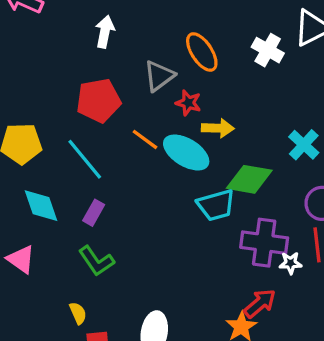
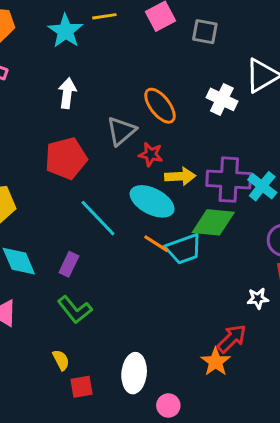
orange line: (145, 139) -> (156, 244), moved
cyan line: (85, 159) -> (98, 218), moved
purple cross: (264, 243) -> (229, 180), moved

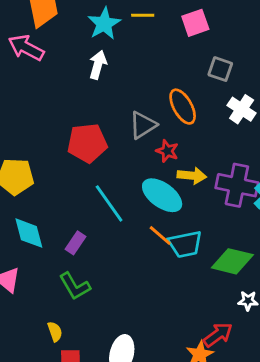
gray square: (205, 32) -> (220, 69), moved
white arrow: (67, 93) -> (98, 65), moved
green diamond: (213, 222) -> (232, 261), moved

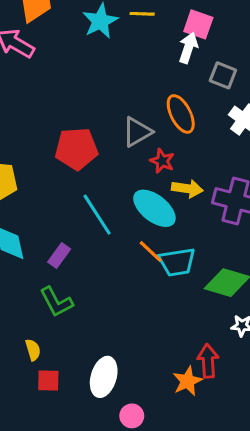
pink square: (195, 23) -> (198, 24), turned 36
white arrow: (98, 65) -> (188, 48), moved
red arrow: (218, 335) -> (208, 361), turned -60

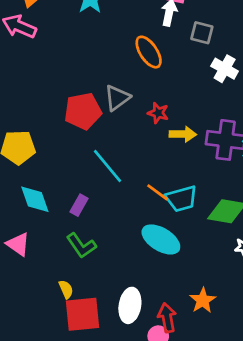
orange ellipse: (181, 114) -> (149, 52), moved
gray triangle: (137, 132) -> (117, 98), moved
cyan ellipse: (154, 208) -> (161, 239), moved
red arrow: (208, 361) -> (167, 318), moved
red square: (48, 380) -> (82, 314), size x1.8

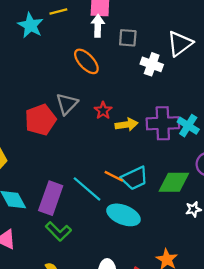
red star: (158, 113) -> (103, 111), turned 30
cyan line: (108, 166) -> (87, 189), moved
purple rectangle: (79, 205) -> (51, 198), size x1.8

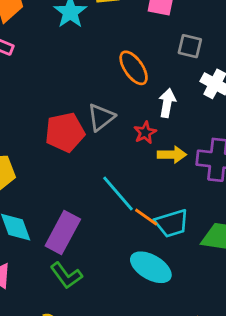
white arrow: (98, 26) -> (167, 103), moved
cyan line: (87, 189) -> (118, 194), moved

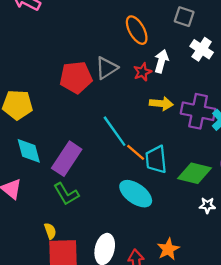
red star: (145, 133) -> (142, 72), moved
cyan trapezoid: (172, 223) -> (156, 159), turned 96

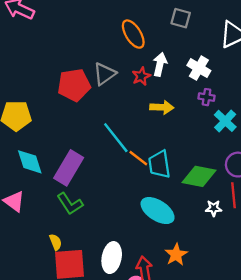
white cross: (202, 49) -> (199, 68), moved
purple cross: (198, 111) -> (207, 97), moved, size x0.5
cyan ellipse: (136, 194) -> (158, 211), moved

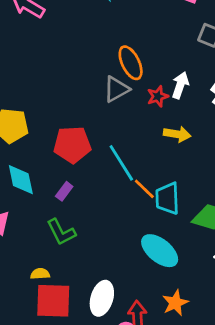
orange ellipse: (133, 34) -> (131, 63), moved
red pentagon: (74, 85) -> (72, 145), moved
purple rectangle: (69, 168) -> (64, 191), size x0.5
yellow semicircle: (56, 242) -> (40, 274), turned -77

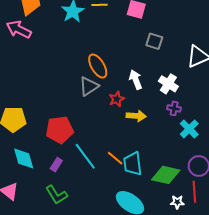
white arrow: (180, 85) -> (136, 80), turned -36
red star: (158, 96) -> (117, 99), moved
cyan line: (121, 163) -> (85, 156), moved

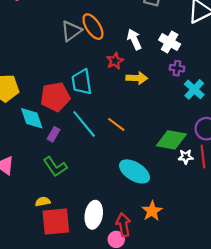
gray triangle: (89, 86) -> (71, 31), moved
cyan diamond: (24, 158) -> (32, 118), moved
cyan trapezoid: (133, 164) -> (82, 82), moved
white star: (177, 202) -> (186, 157), moved

